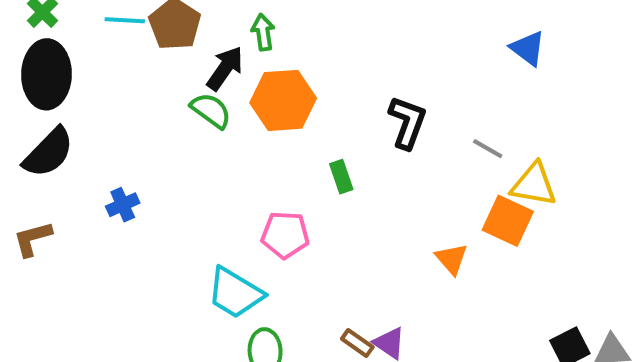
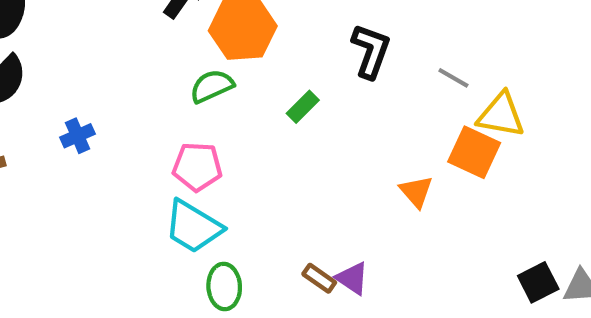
green semicircle: (211, 110) -> (212, 86), moved, turned -60
green rectangle: (341, 177) -> (303, 107), turned 64
pink pentagon: (285, 235) -> (197, 167), moved

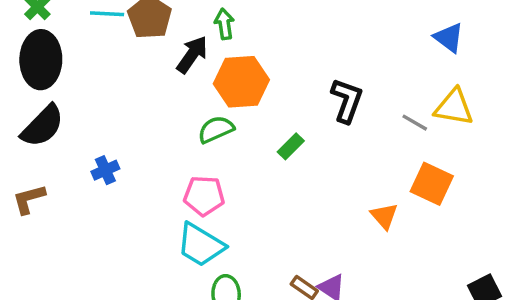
yellow triangle: (501, 115) -> (454, 107), moved

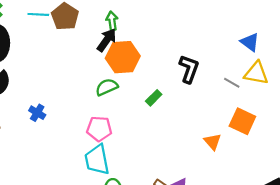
blue triangle: (449, 38) -> (250, 42), moved
black arrow: (192, 55) -> (107, 40), moved
blue cross: (105, 170) -> (37, 113), turned -35
cyan trapezoid: (201, 245) -> (97, 160), turned 48

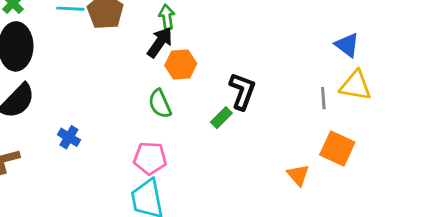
orange hexagon: (123, 57) -> (181, 65), size x0.7
black L-shape: (189, 69) -> (242, 91), moved
gray line: (232, 83) -> (323, 98), turned 56
green semicircle: (107, 87) -> (160, 104), turned -90

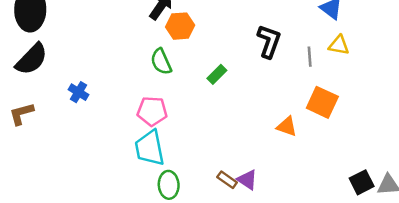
yellow triangle: (356, 86) -> (339, 45), size x0.7
black L-shape: (242, 91) -> (269, 41), moved
orange triangle: (298, 175) -> (287, 126), turned -30

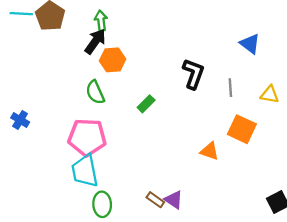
yellow triangle: (339, 45) -> (270, 95), moved
pink pentagon: (152, 111) -> (87, 137), size x1.4

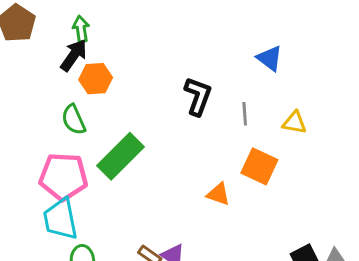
green rectangle: (146, 104) -> (120, 156), moved, size x2.0

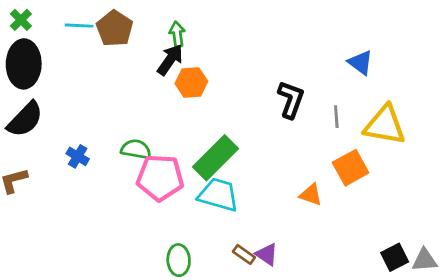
green semicircle: (74, 120) -> (136, 149), moved, turned 124
yellow triangle: (294, 123) -> (385, 125), size x1.8
orange square: (259, 166) -> (351, 168), turned 36
cyan trapezoid: (61, 219) -> (218, 195), moved, turned 117

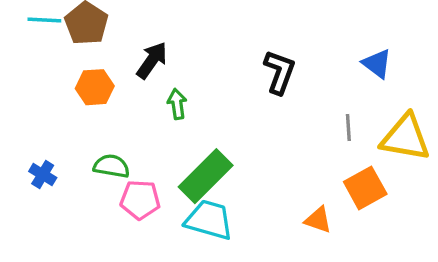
green arrow: (177, 34) -> (177, 104), moved
orange hexagon: (191, 82) -> (95, 87), moved
black L-shape: (291, 99) -> (280, 72), moved
pink pentagon: (160, 178) -> (140, 200), size x0.7

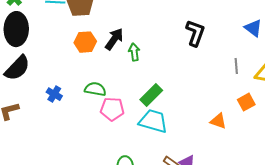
black arrow: (152, 60) -> (114, 39), moved
green rectangle: (206, 176) -> (151, 95), size x0.7
orange square: (365, 188) -> (246, 102), size x0.7

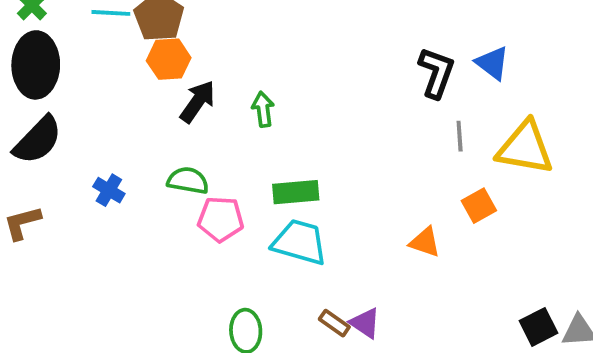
black L-shape: (195, 33) -> (436, 73), moved
black arrow: (114, 39) -> (198, 102), moved
orange hexagon: (85, 42) -> (169, 59), moved
green rectangle: (151, 95) -> (296, 192), turned 40

